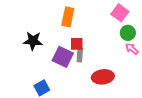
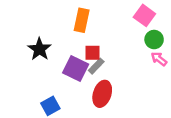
black star: (33, 41) -> (39, 49), turned 30
gray rectangle: (80, 55) -> (96, 66), turned 40
red ellipse: (103, 77) -> (102, 94), moved, turned -65

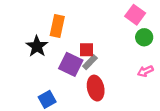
orange rectangle: (82, 20) -> (57, 26), moved
pink arrow: (159, 59) -> (145, 71), moved, turned -63
red ellipse: (102, 94) -> (96, 88), turned -30

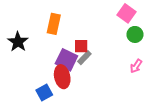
black star: (37, 46) -> (18, 42), moved
pink arrow: (145, 71) -> (136, 66), turned -32
red ellipse: (96, 88) -> (62, 77), moved

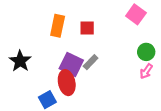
green circle: (135, 34) -> (146, 52), moved
black star: (18, 42) -> (20, 61), moved
red square: (81, 46) -> (87, 28), moved

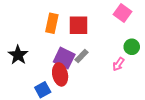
red square: (87, 28) -> (78, 25), size x1.5
pink arrow: (146, 71) -> (118, 64), moved

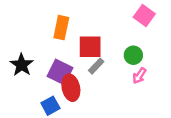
red square: (78, 25) -> (90, 47), moved
green circle: (132, 47) -> (133, 55), moved
purple square: (64, 58) -> (60, 72), moved

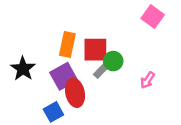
orange rectangle: (61, 28) -> (67, 45), moved
green circle: (133, 55) -> (113, 61), moved
purple square: (60, 72) -> (64, 76), turned 35

